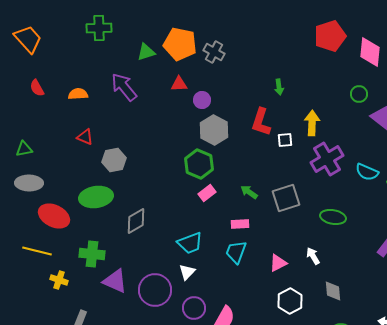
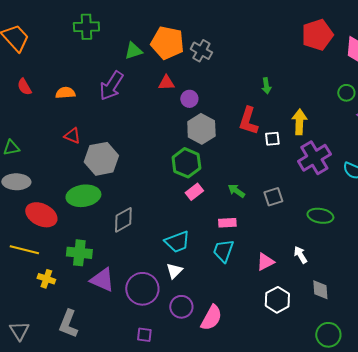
purple arrow: (124, 87) -> (111, 86), turned -108
gray hexagon: (114, 160) -> (101, 159), size x1.4
gray square: (286, 198) -> (273, 197), size x0.7

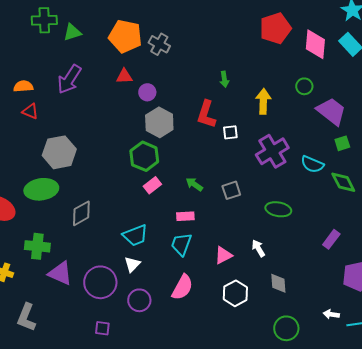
green triangle: (133, 51) -> (72, 32), moved
yellow arrow: (299, 122) -> (263, 101), moved
red triangle: (72, 136) -> (30, 111), moved
pink semicircle: (211, 318) -> (182, 287), moved

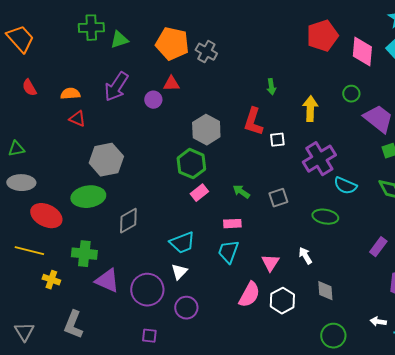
purple circle: (147, 92) -> (153, 100), moved
cyan semicircle: (312, 164) -> (345, 186), moved
pink triangle: (223, 255) -> (270, 263), turned -30
pink semicircle: (182, 287) -> (249, 295), moved

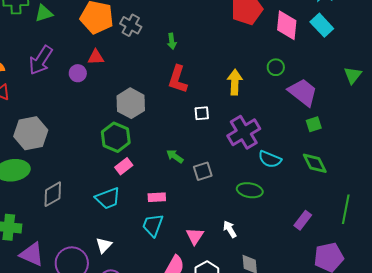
green arrow: (271, 87) -> (172, 41), moved
red L-shape: (253, 122) -> (178, 79), moved
green arrow: (241, 192) -> (175, 156), moved
cyan trapezoid: (182, 243) -> (108, 198), moved

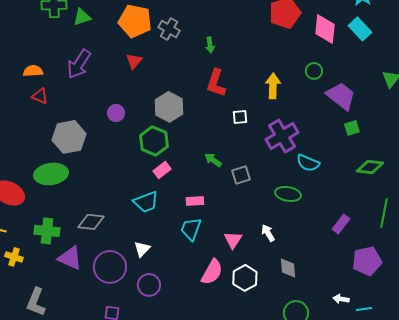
red triangle: (96, 57) -> (134, 61), turned -48
purple circle: (78, 73) -> (116, 113), moved
green diamond: (315, 163) -> (370, 167), moved, turned -56
gray diamond: (53, 194) -> (91, 222), moved, turned 36

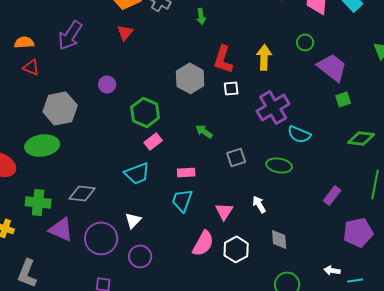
red L-shape: (216, 83) -> (223, 59), moved
gray hexagon: (169, 107) -> (190, 78), moved
gray square: (241, 175) -> (236, 157), moved

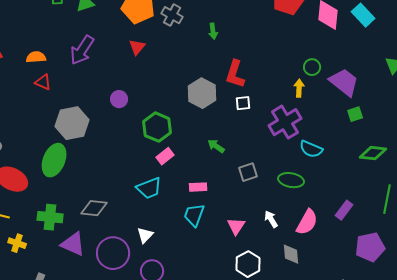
green circle: (305, 42) -> (312, 67), moved
yellow arrow: (264, 57) -> (299, 88), moved, size x0.7
green ellipse: (42, 145) -> (54, 160), turned -60
pink semicircle: (203, 243) -> (307, 222), moved

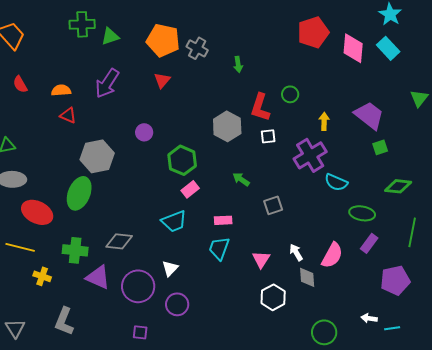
green circle: (312, 67) -> (290, 94), moved
green ellipse: (291, 180) -> (362, 213), moved
gray diamond: (291, 254) -> (307, 277), moved

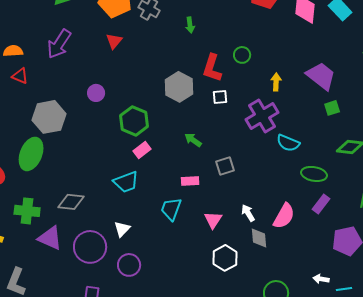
pink rectangle: (223, 220) -> (190, 181), moved

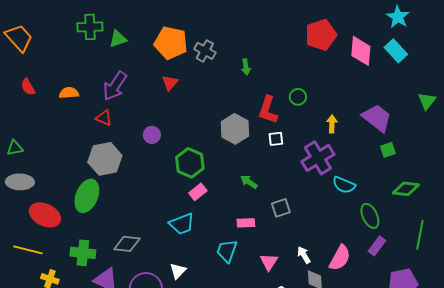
red triangle: (20, 76) -> (104, 118), moved
green ellipse: (314, 174) -> (370, 216), turned 55

